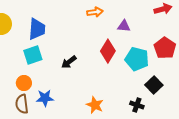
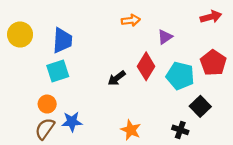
purple triangle: (124, 26) -> (165, 37), turned -40
black arrow: (69, 62) -> (117, 78), moved
brown semicircle: (22, 104) -> (45, 129), turned 42

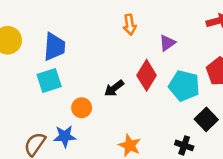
orange arrow: (131, 20) -> (130, 25), turned 90
orange circle: (47, 104) -> (82, 108), moved

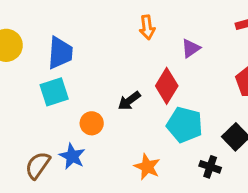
cyan pentagon: (184, 86) -> (185, 125), moved
blue star: (65, 136) -> (72, 156), turned 30

